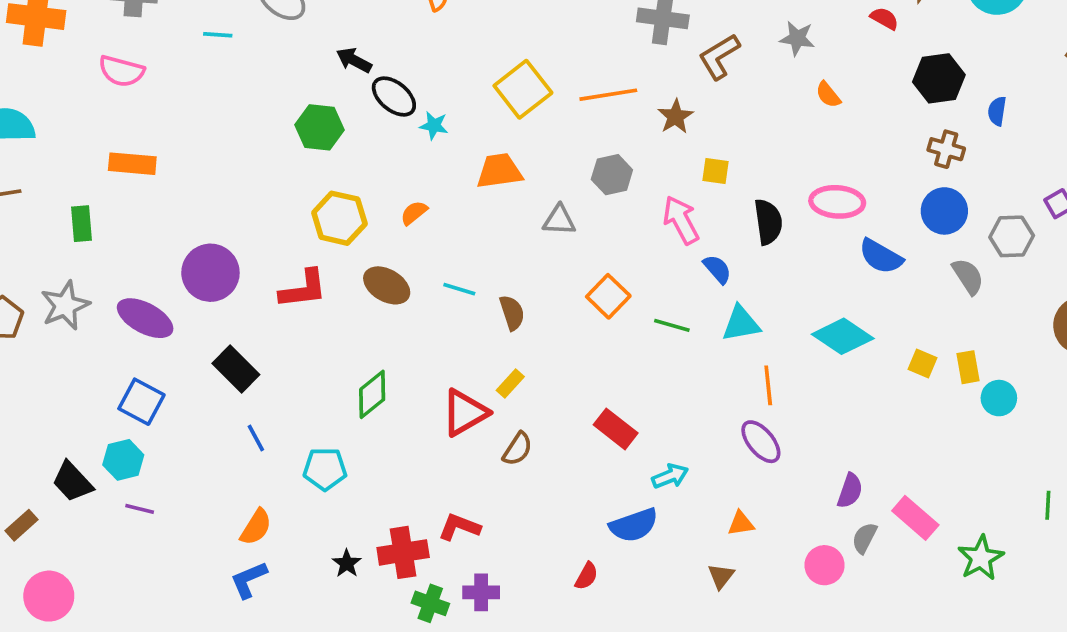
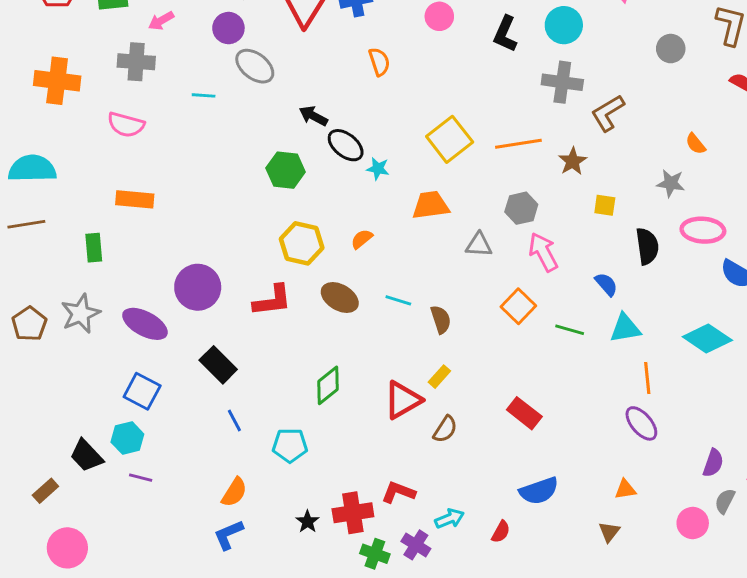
gray star: (797, 38) -> (671, 183), moved
pink arrow: (681, 220) -> (543, 252), moved
cyan arrow: (670, 476) -> (450, 519), moved
purple cross: (481, 592) -> (416, 545), turned 32

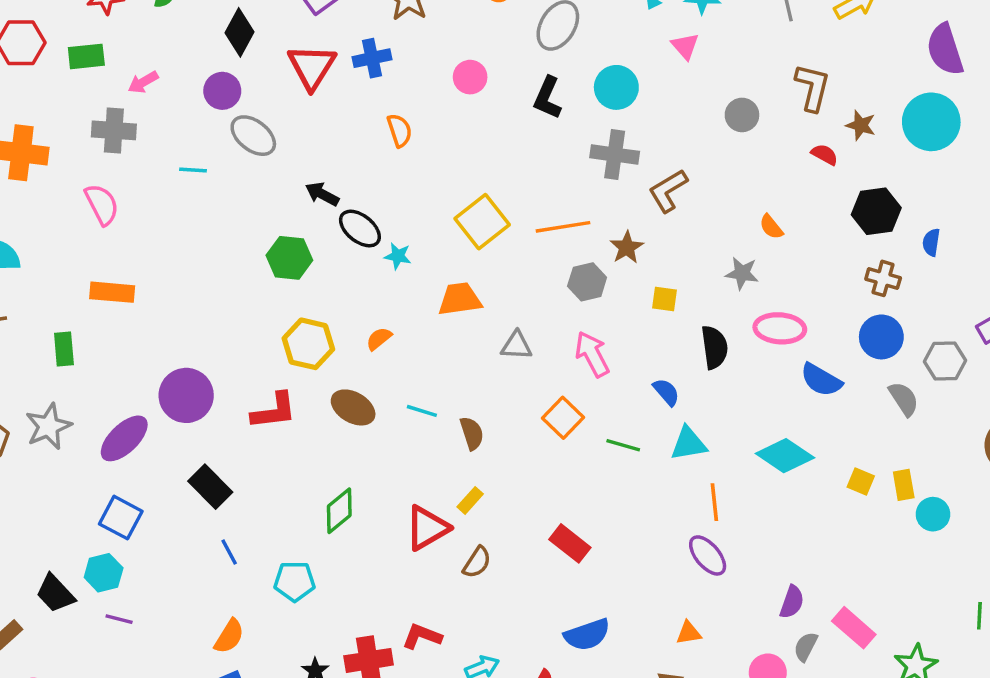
pink semicircle: (126, 125) -> (102, 204), turned -132
gray hexagon: (521, 208) -> (587, 282), moved
purple ellipse: (145, 324) -> (124, 438), turned -72

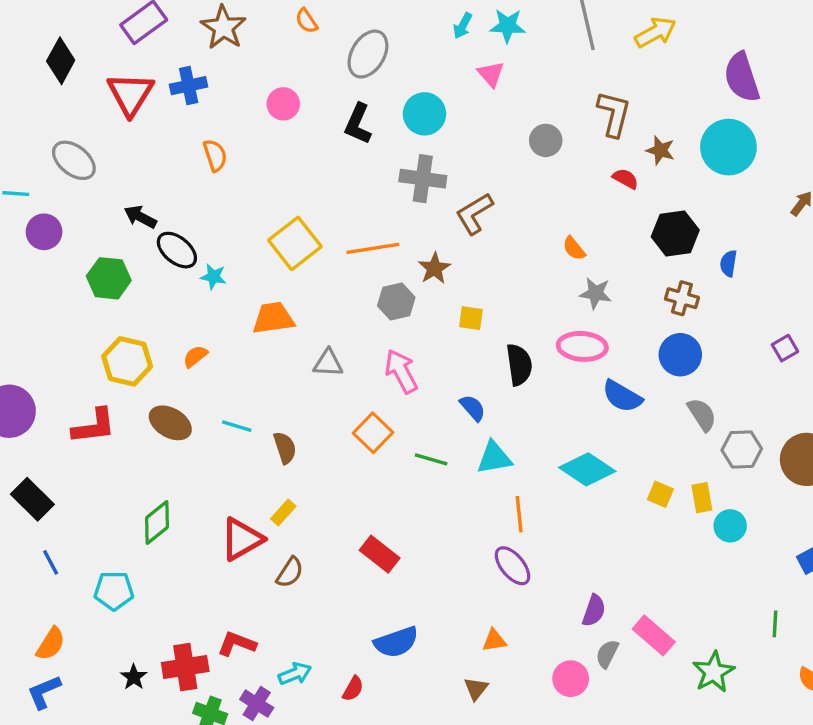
purple circle: (222, 91) -> (44, 232), moved
gray star: (742, 273) -> (596, 293), moved
gray hexagon: (945, 361) -> (742, 449), moved

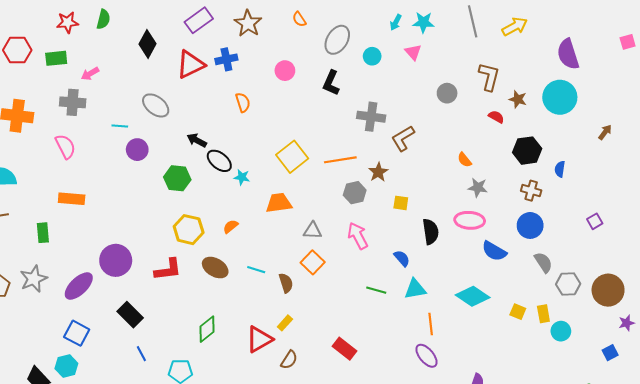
red triangle: (130, 94) -> (191, 64), turned 32
cyan circle: (424, 114) -> (372, 56), moved, size x0.7
orange square: (373, 433) -> (313, 262), moved

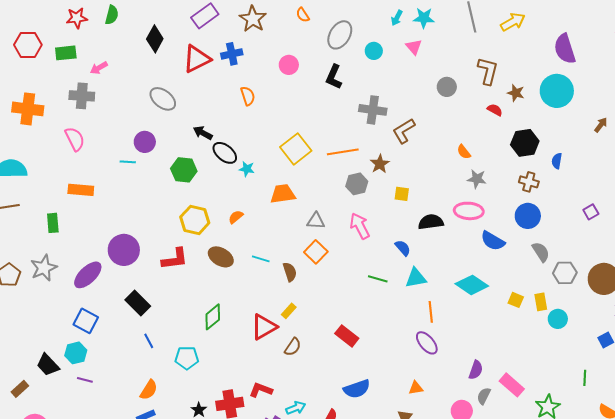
cyan line: (120, 126) -> (128, 162), moved
black semicircle: (431, 232) -> (431, 222), turned -90

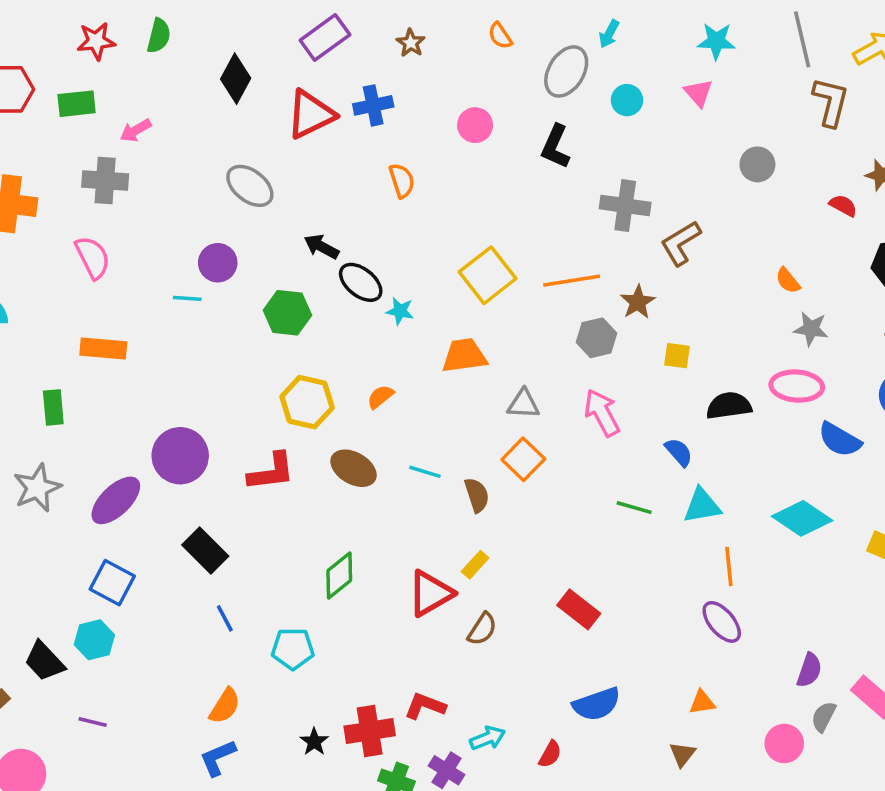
cyan arrow: (397, 18) -> (609, 34), moved
brown star: (253, 19) -> (411, 43), size x0.6
brown L-shape: (488, 71) -> (831, 102), moved
purple line: (85, 380) -> (93, 722), moved

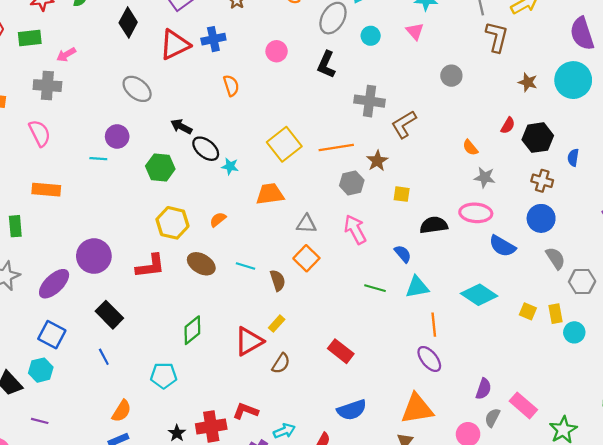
red semicircle: (843, 206) -> (508, 125), moved, turned 91
blue line: (225, 618) -> (104, 357), moved
orange triangle: (702, 702) -> (417, 409), size x2.0

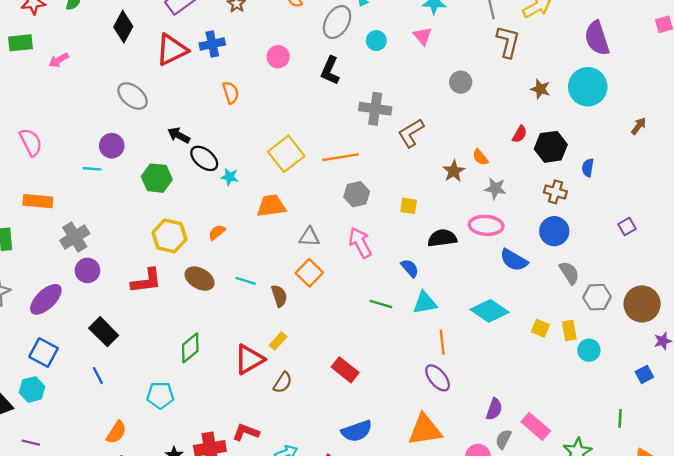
gray cross: (47, 86) -> (75, 237), moved, turned -36
brown star: (377, 161) -> (454, 171), moved
purple circle: (94, 256) -> (87, 270), size x0.7

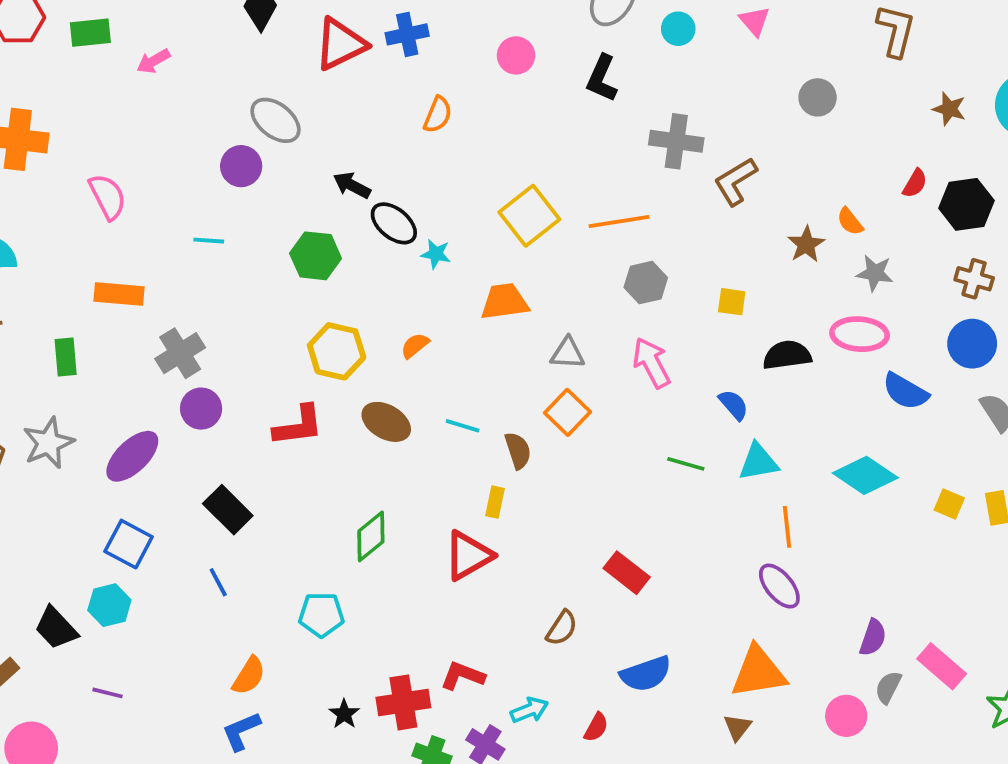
orange semicircle: (231, 93) -> (438, 115), turned 40
purple circle: (112, 146) -> (241, 166), moved
yellow rectangle: (278, 341) -> (495, 502), moved, turned -30
brown semicircle: (283, 383) -> (562, 628), moved

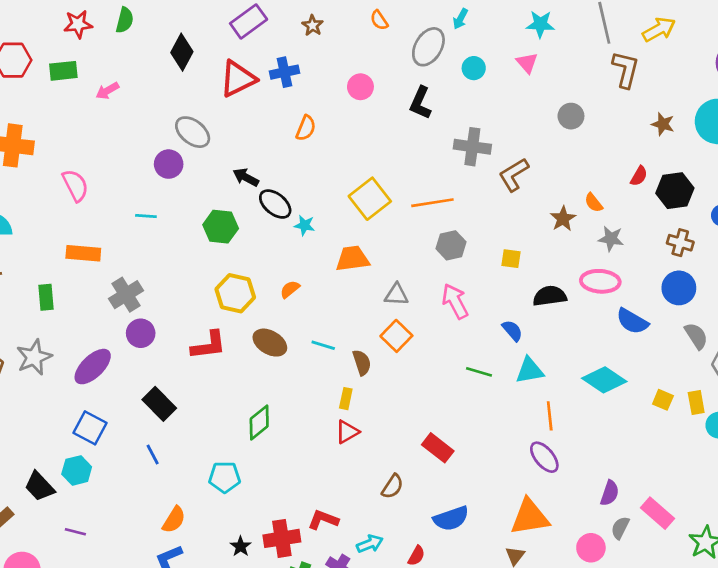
red triangle: (468, 556) -> (347, 432), moved, size x0.7

